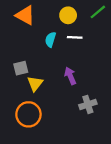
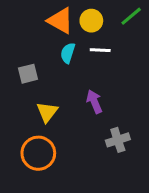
orange triangle: (25, 15) -> (60, 21), moved
gray square: (21, 68) -> (28, 74), moved

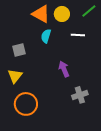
white line: (100, 50) -> (78, 35), moved
yellow triangle: (47, 112) -> (15, 76), moved

